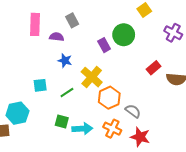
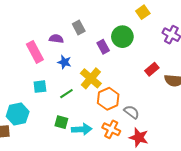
gray rectangle: (72, 20) -> (79, 27), moved
pink rectangle: (35, 24) -> (35, 52), moved, turned -30

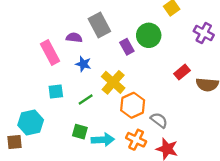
gray rectangle: (79, 27) -> (99, 25), size x1.5

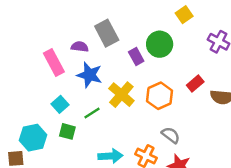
blue star: (83, 64) -> (90, 75), size x1.5
cyan square: (56, 92) -> (60, 104), turned -35
orange hexagon: (133, 105) -> (160, 96), moved
green square: (80, 132) -> (67, 131), moved

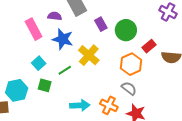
green circle: (160, 44) -> (126, 30), moved
orange hexagon: (160, 96) -> (131, 64), moved

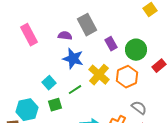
pink rectangle: (34, 29) -> (29, 35), moved
orange hexagon: (131, 64) -> (127, 77), moved
green square: (45, 85) -> (55, 105), turned -32

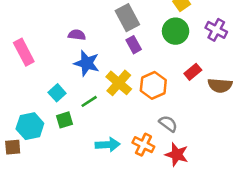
gray rectangle: (87, 25) -> (127, 18), moved
pink rectangle: (29, 35) -> (24, 52), moved
green circle: (136, 50) -> (176, 31), moved

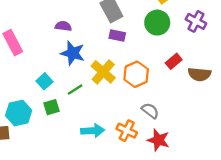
purple rectangle: (134, 45) -> (117, 36), turned -49

